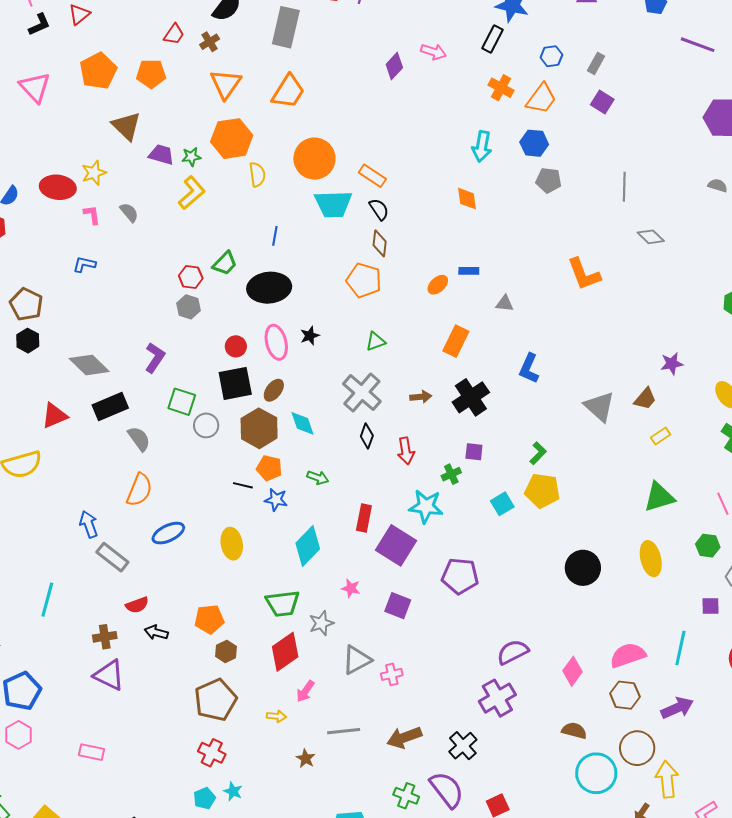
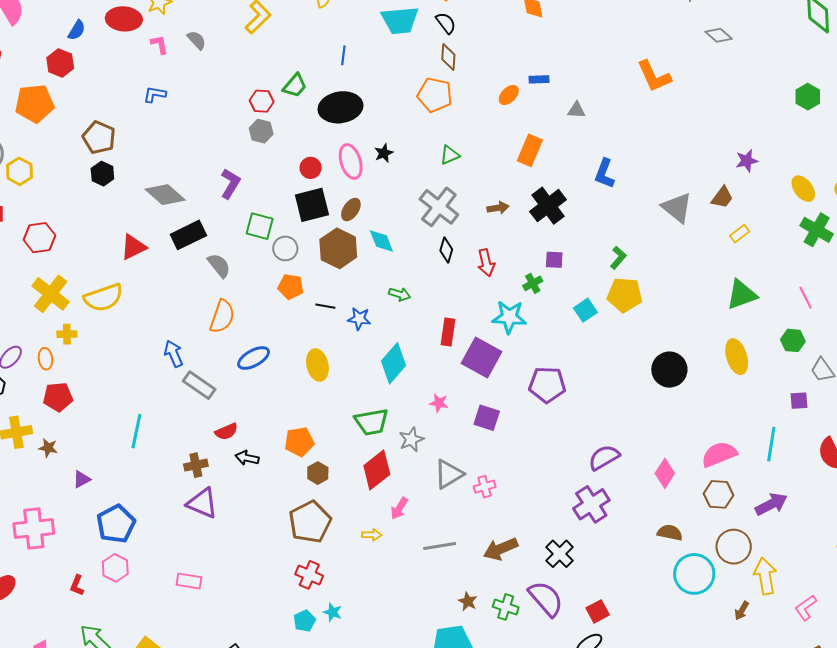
orange pentagon: (269, 468) -> (291, 287), moved
brown star: (306, 758) -> (468, 601), moved

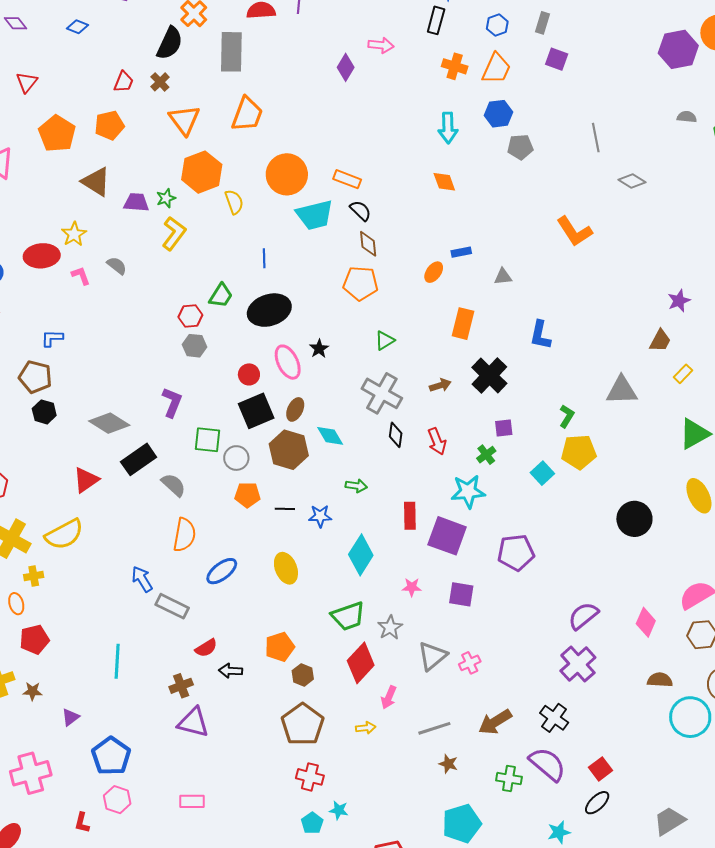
blue L-shape: (155, 94) -> (52, 338), moved
gray triangle: (677, 208) -> (622, 390), moved, turned -32
brown star: (468, 601) -> (448, 764), moved

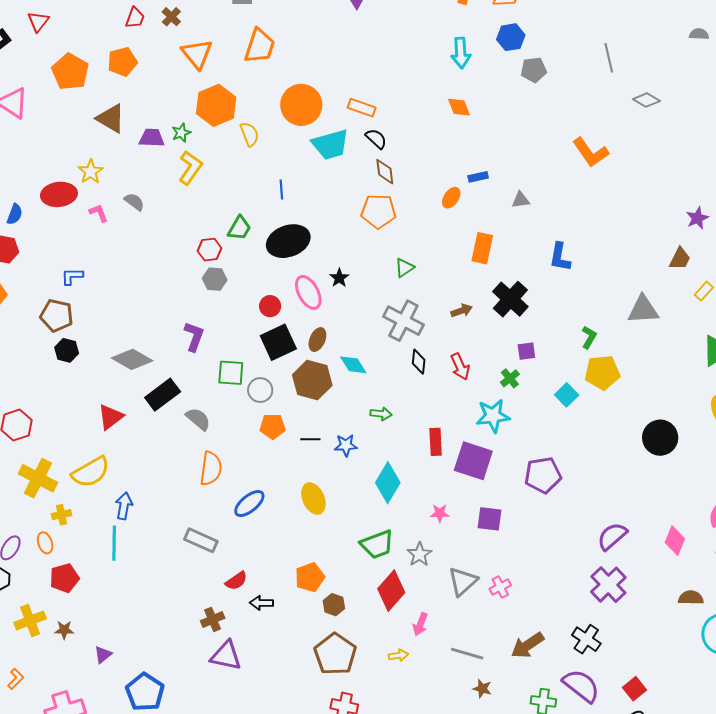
blue arrow: (142, 579) -> (124, 506), moved, turned 44
cyan line: (117, 661) -> (114, 543), moved
gray line: (434, 728) -> (467, 654), turned 36

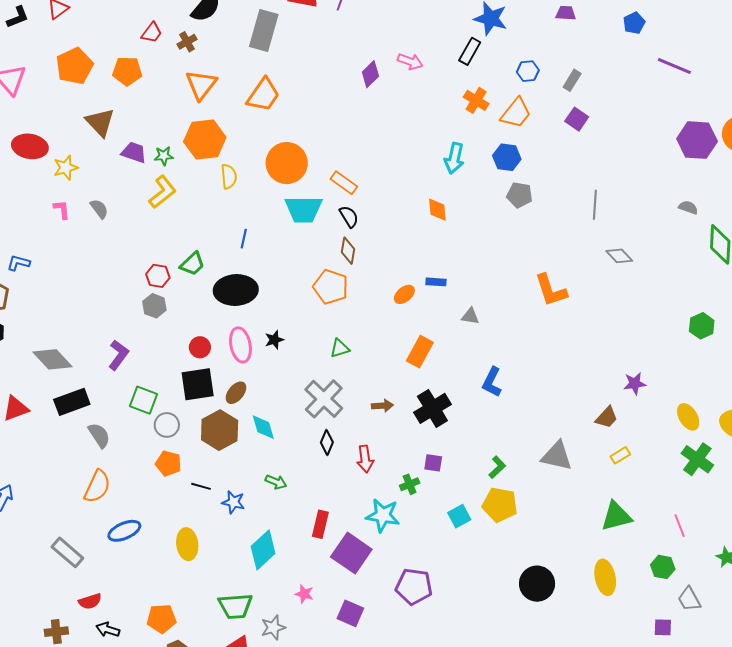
red ellipse: (59, 194) -> (30, 146), moved

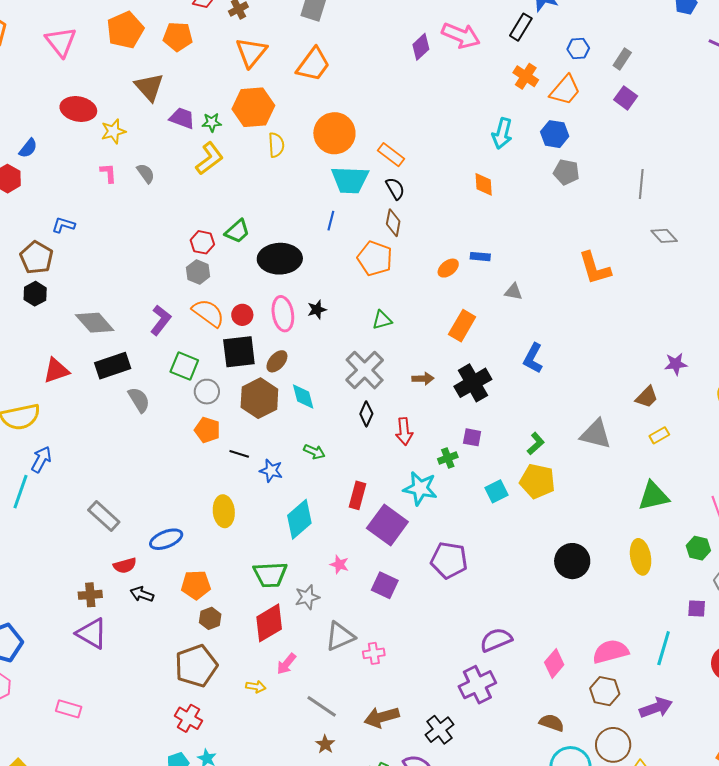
pink arrow: (410, 62) -> (461, 35), size x1.5
blue line: (244, 239) -> (331, 221), moved
orange semicircle: (97, 486) -> (208, 313), moved, turned -80
blue ellipse: (124, 531) -> (166, 539), moved

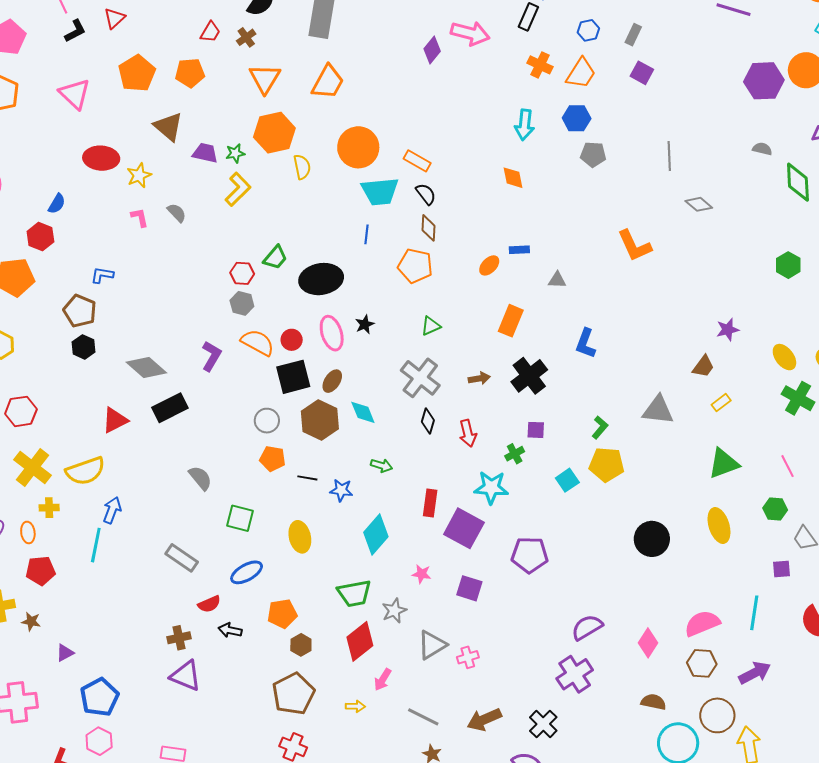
green square: (184, 366) -> (240, 518), moved
gray semicircle: (139, 400) -> (200, 478), moved

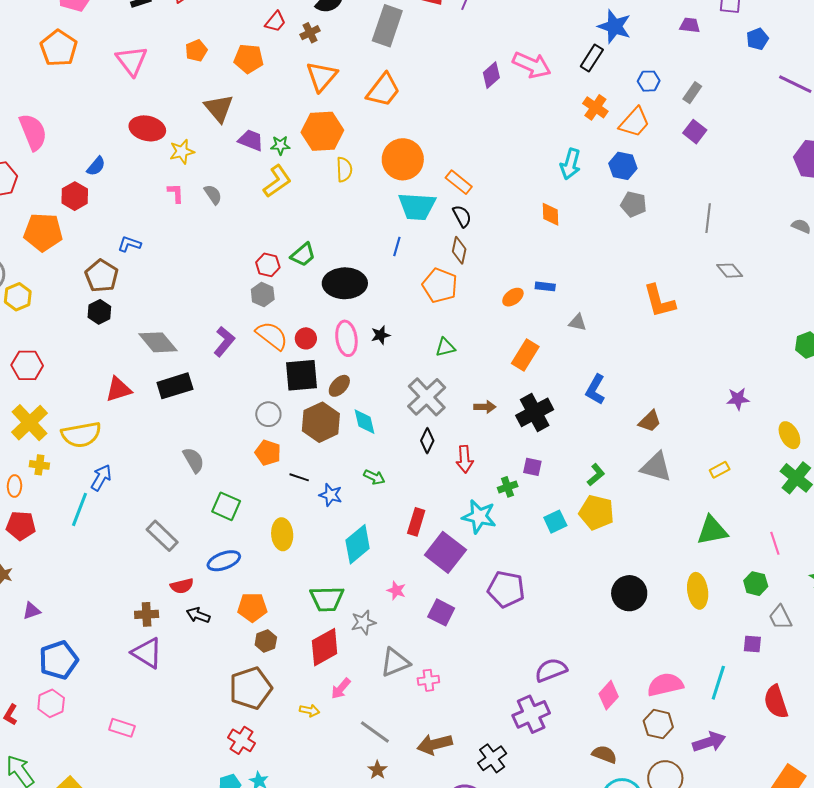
orange pentagon: (137, 73) -> (196, 51), size x0.6
brown trapezoid: (703, 366) -> (650, 421), moved

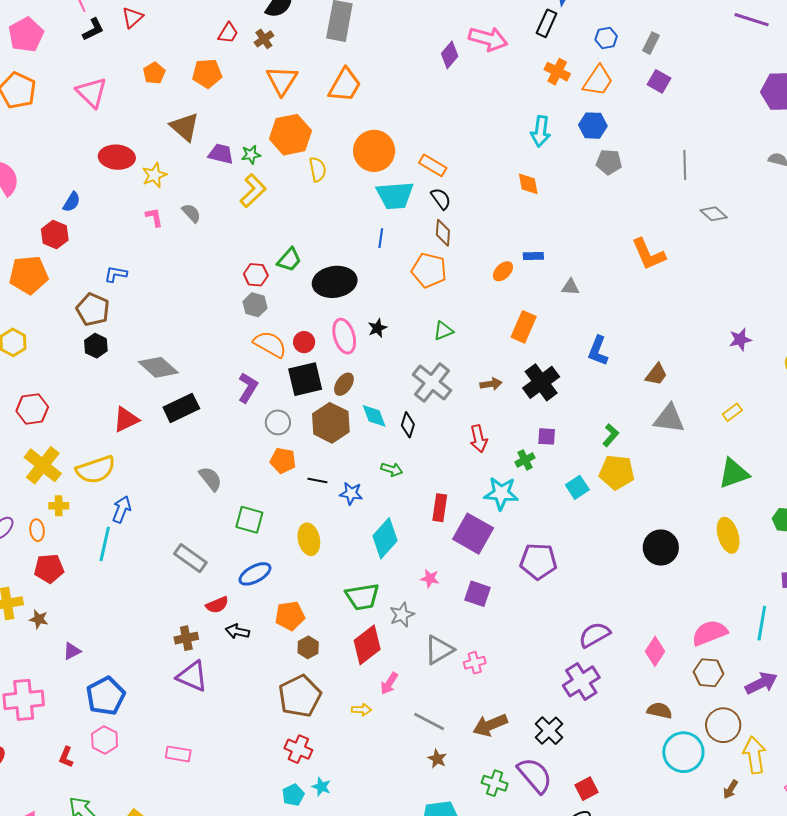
purple L-shape: (224, 342) -> (248, 388), moved
black diamond: (427, 441) -> (408, 425), moved

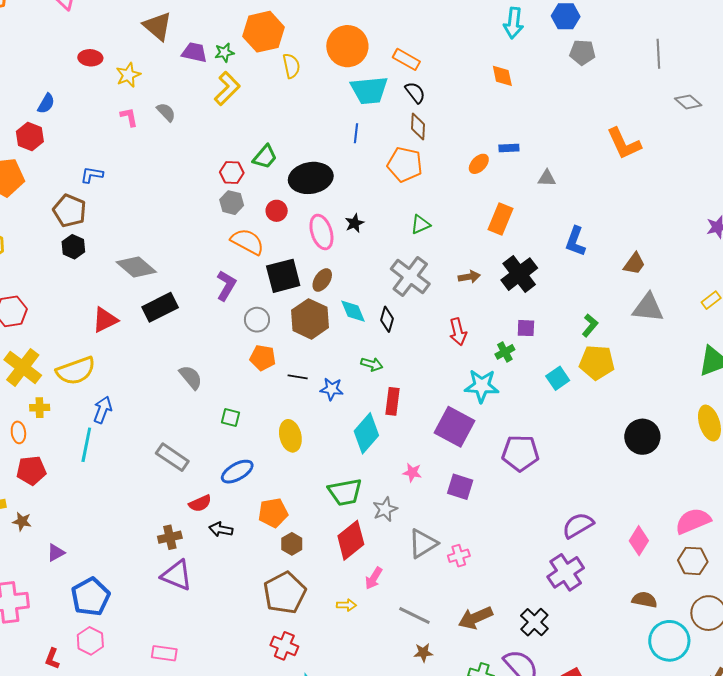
red ellipse: (117, 157) -> (90, 58), size x0.7
red circle: (304, 342) -> (277, 211), moved
red rectangle: (440, 508) -> (393, 401), moved
green square: (249, 520) -> (230, 418), size x0.7
brown star: (437, 759) -> (423, 653), turned -30

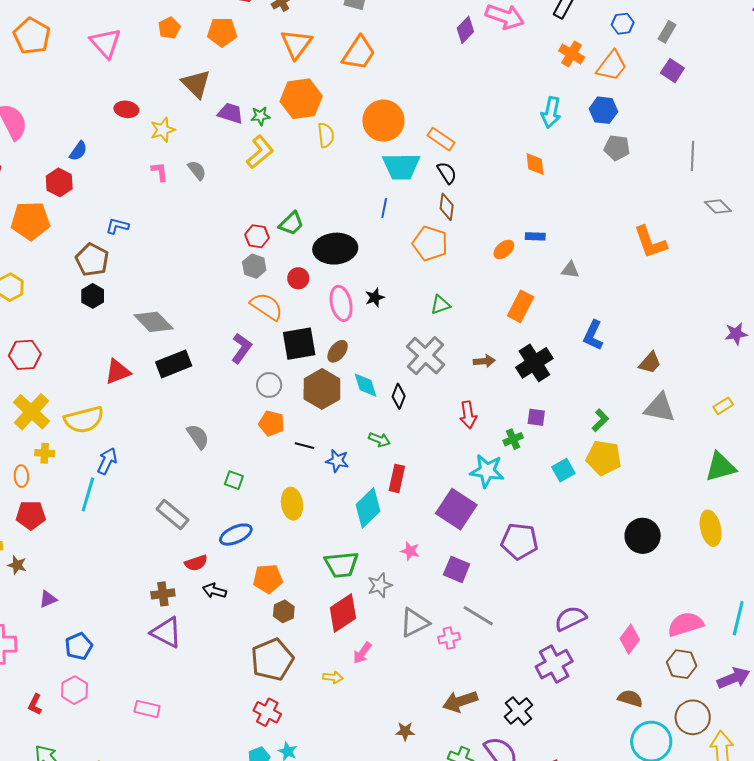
blue pentagon: (91, 597) -> (79, 646), size x0.7
gray line: (414, 615) -> (478, 616), moved

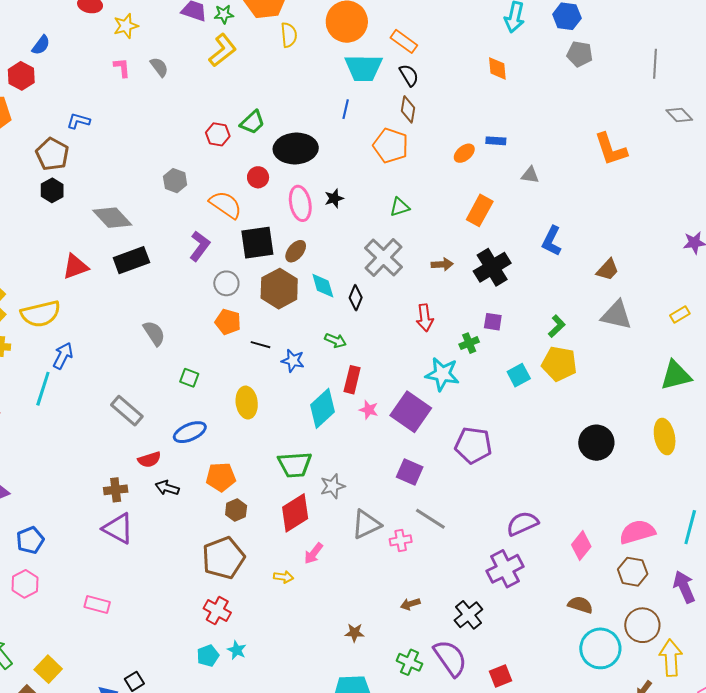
gray hexagon: (254, 266) -> (175, 181), moved
pink star: (410, 551) -> (369, 410), moved
purple arrow: (734, 678) -> (684, 587), turned -92
brown arrow: (460, 701) -> (410, 604), size x0.6

